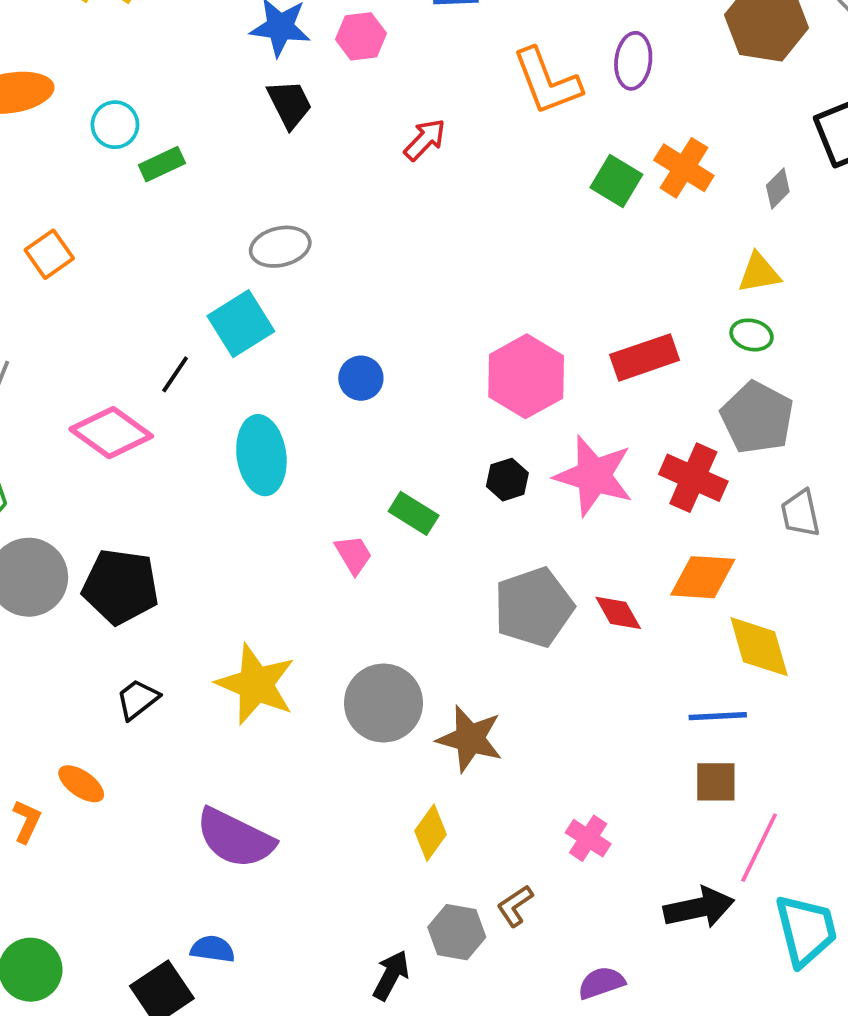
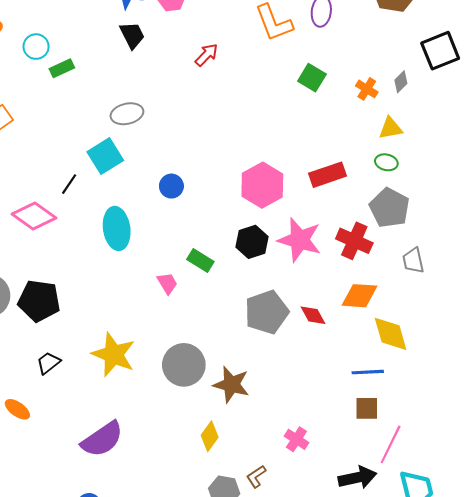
orange cross: (684, 168) -> (367, 89), moved, size x0.7
black hexagon: (507, 480) -> (252, 242), size x1.4
purple semicircle: (235, 838) -> (102, 439), turned -60

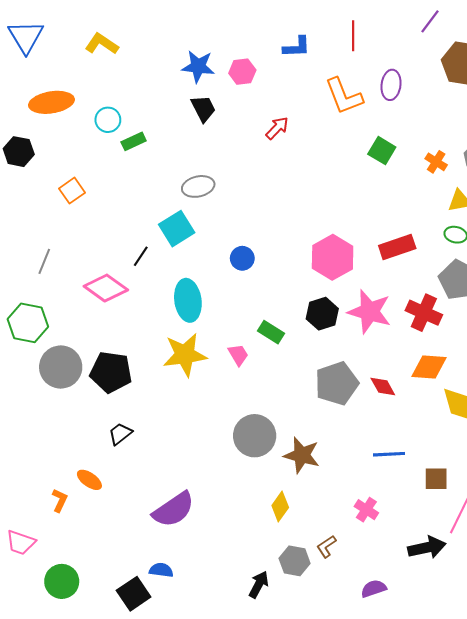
yellow star: (114, 355) -> (185, 355), moved, turned -30
blue line: (368, 372) -> (389, 454), moved

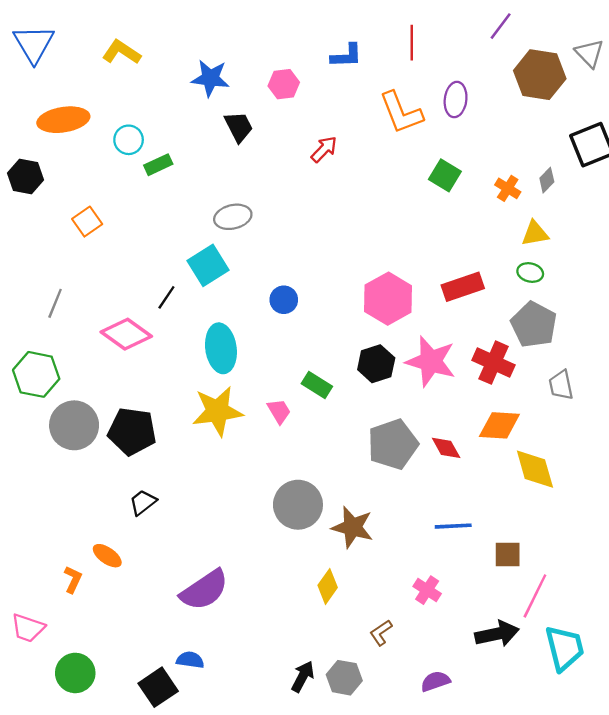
blue star: (198, 66) -> (210, 78), moved
gray hexagon: (295, 561) -> (344, 678), moved

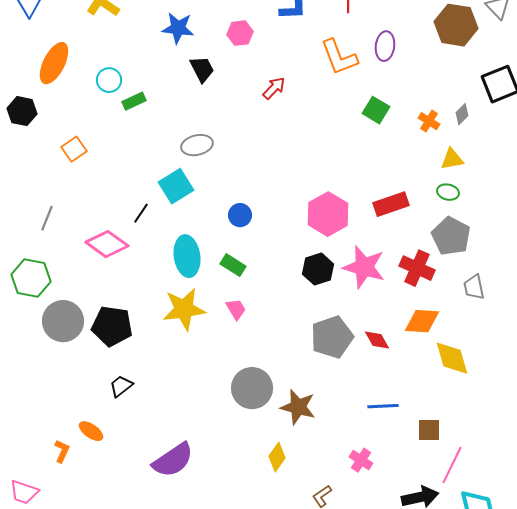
orange ellipse: (63, 120) -> (54, 63), turned -54
green rectangle: (317, 385) -> (233, 265), moved

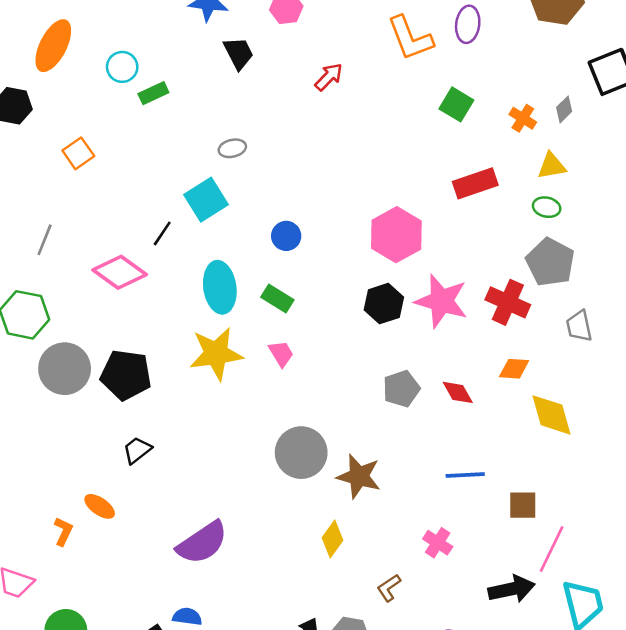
gray ellipse: (197, 145) -> (232, 148), size x0.7
red rectangle: (391, 204) -> (475, 183), moved
orange diamond: (422, 321) -> (514, 369), size x0.7
gray pentagon: (332, 337) -> (401, 389), size x0.7

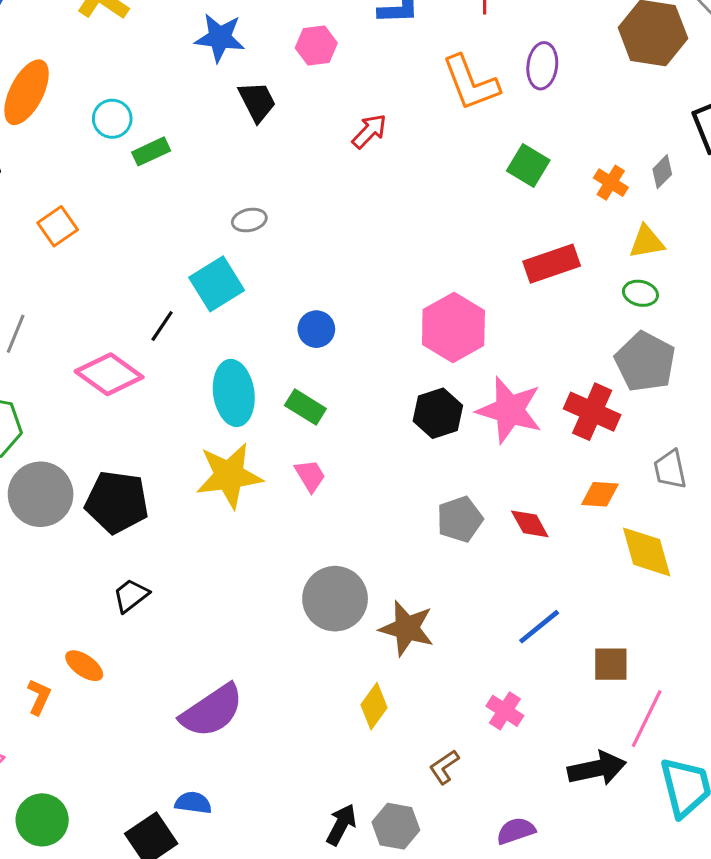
gray trapezoid: (579, 326) -> (670, 469), moved
blue line: (465, 475) -> (539, 627), turned -36

